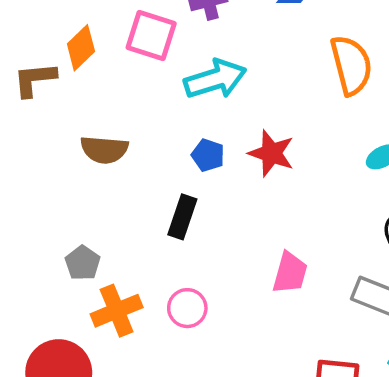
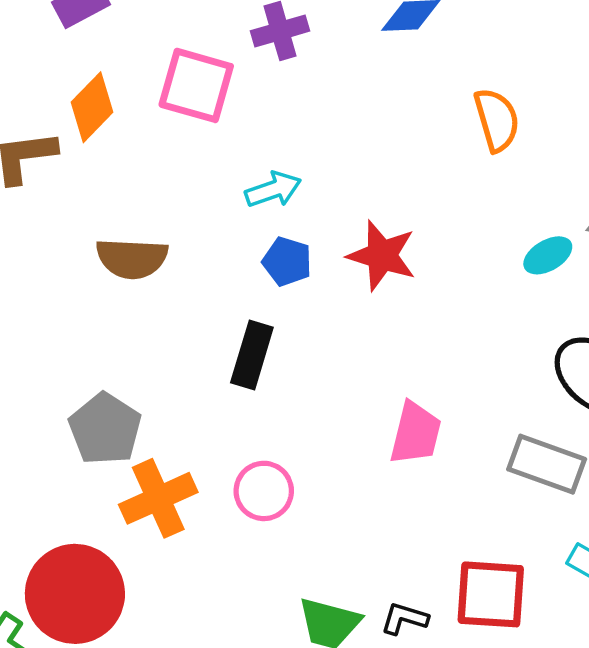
orange semicircle: (351, 65) -> (497, 120), size x0.7
cyan arrow: (215, 79) -> (273, 190), moved, size x0.6
gray pentagon: (83, 263) -> (105, 429), size x1.4

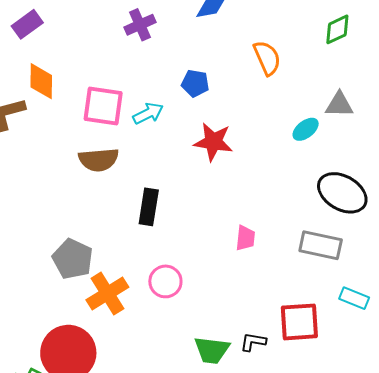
pink square: (196, 85) -> (103, 106), moved
orange diamond: (92, 107) -> (41, 81), turned -36
brown semicircle: (132, 258) -> (99, 160), moved
blue pentagon: (287, 261) -> (195, 83), moved
pink trapezoid: (416, 433) -> (245, 238), size x0.7

